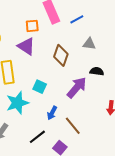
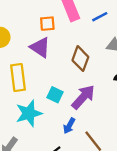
purple arrow: (77, 88) -> (83, 97), moved

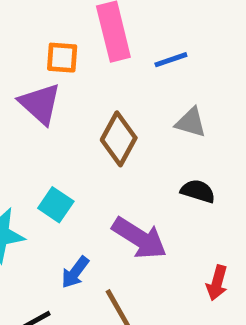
purple arrow: (83, 97) -> (139, 238), moved, turned 72

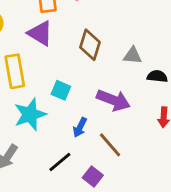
gray triangle: (191, 122) -> (132, 55), moved
black semicircle: (198, 191) -> (157, 76), moved

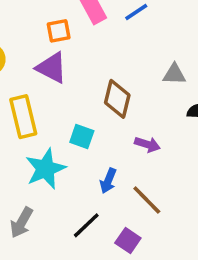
brown diamond: (90, 45) -> (117, 99), moved
gray triangle: (132, 55) -> (174, 74), moved
purple arrow: (113, 100) -> (147, 144), size x0.6

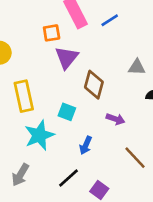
purple triangle: (52, 68) -> (67, 58), moved, turned 40
brown line: (147, 200) -> (135, 158), moved

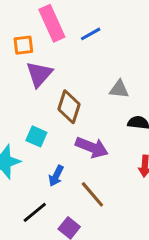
purple arrow: (116, 119) -> (92, 147), size x1.5
brown line: (135, 158) -> (92, 194), moved

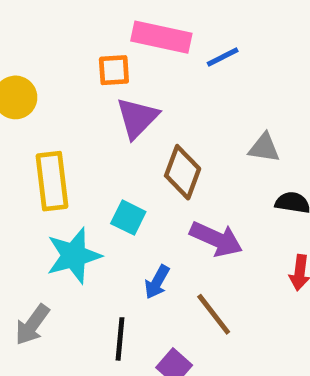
pink rectangle: (52, 23) -> (161, 37), turned -56
black line: (35, 212) -> (120, 339), turned -48

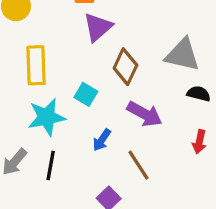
gray triangle: (264, 148) -> (182, 55), size x1.6
black line: (120, 339) -> (51, 165), moved

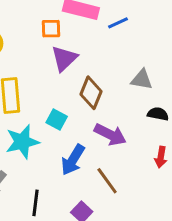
gray triangle: (182, 55) -> (142, 80), size x0.7
blue arrow: (102, 140) -> (73, 160), size x1.5
black line: (51, 165) -> (35, 203), moved

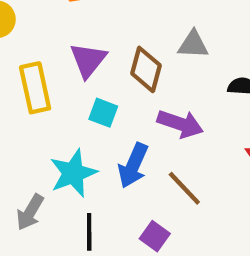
purple triangle: (64, 58) -> (88, 60), moved
gray triangle: (142, 80) -> (193, 45), moved
cyan star: (22, 142) -> (73, 173), moved

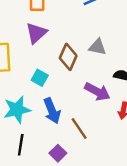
purple triangle: (88, 60) -> (36, 33), moved
purple arrow: (180, 124) -> (97, 92), moved
blue arrow: (133, 165) -> (52, 111), turned -55

